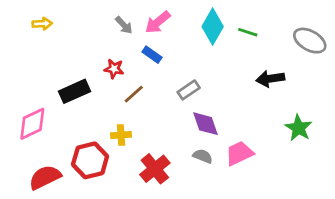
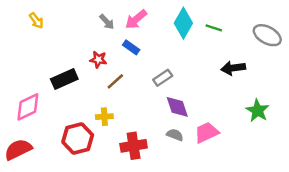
yellow arrow: (42, 24) -> (36, 21), turned 56
red cross: (155, 169) -> (134, 146), turned 30
red semicircle: (45, 177) -> (18, 149), moved

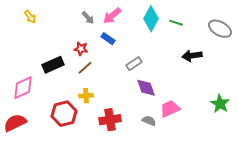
brown line: (115, 81) -> (85, 68), moved
green star: (258, 111) -> (220, 104), moved
gray semicircle: (175, 135) -> (149, 121), moved

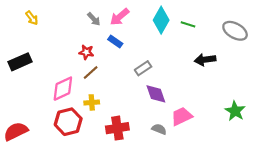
black rectangle: (53, 65) -> (20, 62), moved
pink diamond: (23, 88) -> (63, 89), moved

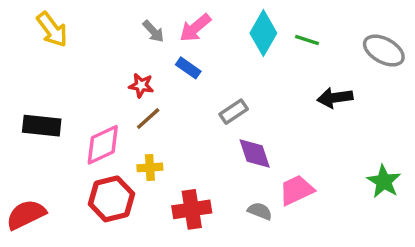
yellow arrow: (32, 18) -> (52, 30), size x1.5
black rectangle: (20, 62) -> (42, 126), moved, turned 30

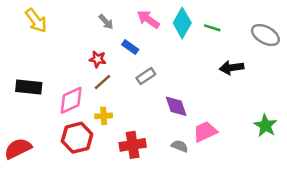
pink arrow: (195, 28) -> (148, 19), moved, turned 75
gray rectangle: (234, 112) -> (146, 76), moved

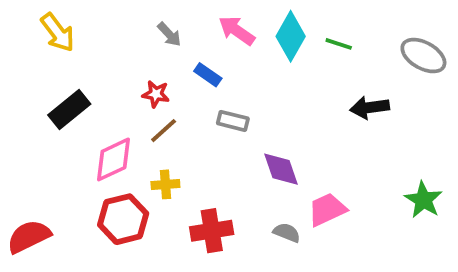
gray rectangle: (146, 76) -> (233, 121), turned 48
black rectangle: (29, 87) -> (69, 109), moved, turned -45

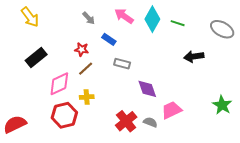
red cross: (212, 231) -> (126, 121), moved, turned -30

